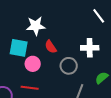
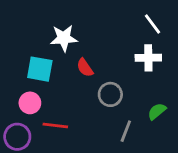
white cross: (90, 48) -> (148, 58), moved
pink circle: (33, 64) -> (30, 103), moved

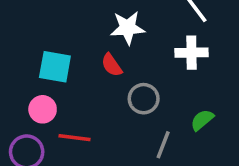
white star: (64, 38) -> (128, 28), moved

